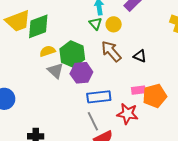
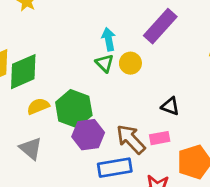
brown arrow: (111, 51) -> (131, 139), moved
gray triangle: (55, 71) -> (31, 148), moved
pink rectangle: (138, 90) -> (160, 138), moved

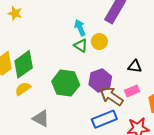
yellow semicircle: (38, 106) -> (23, 89), moved
purple hexagon: (88, 135) -> (100, 81), moved

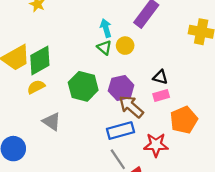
pink rectangle: (132, 91) -> (161, 95), moved

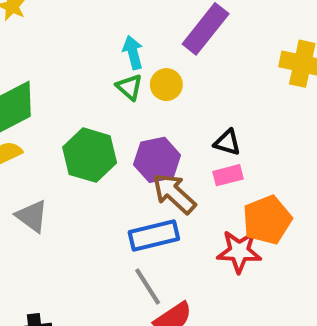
red star: (156, 145) -> (239, 251), moved

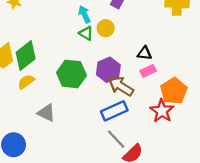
red star: (239, 251) -> (162, 111), turned -30

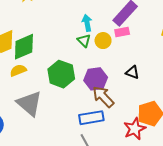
pink rectangle: (148, 71) -> (122, 32), moved
gray triangle: (46, 113) -> (29, 103), size x1.5

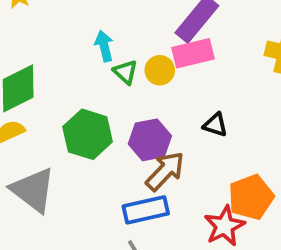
cyan arrow: (87, 23) -> (104, 46), moved
pink rectangle: (122, 32) -> (193, 53), size x1.5
brown arrow: (103, 97) -> (165, 171), turned 90

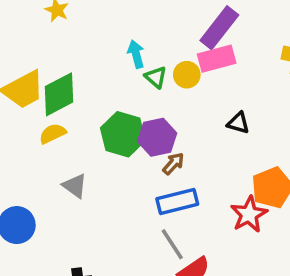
purple hexagon: (150, 140) -> (157, 137), moved
brown arrow: (165, 171) -> (173, 164), moved, size x0.6
gray triangle: (33, 190) -> (75, 186), size x0.6

